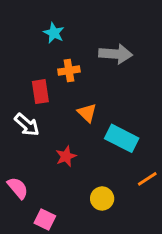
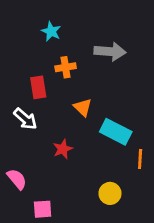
orange line: (147, 179) -> (140, 159), moved, turned -54
yellow circle: (102, 198) -> (110, 193), moved
pink square: (45, 220) -> (43, 209), turned -30

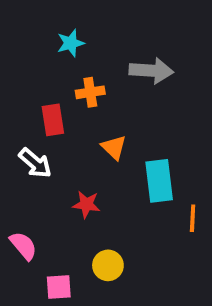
cyan star: (51, 31) -> (71, 43), turned 30
cyan rectangle: (116, 132) -> (159, 181), turned 56
red star: (63, 149) -> (86, 204), turned 30
yellow circle: (110, 193) -> (108, 265), moved

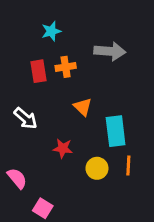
red rectangle: (53, 120) -> (38, 71), moved
orange line: (193, 218) -> (128, 165), moved
yellow circle: (108, 265) -> (97, 168), moved
pink square: (59, 287) -> (43, 208), turned 36

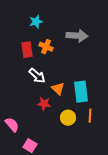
orange cross: (66, 67) -> (46, 47), turned 32
orange triangle: (83, 107) -> (58, 89), moved
white arrow: (26, 118) -> (37, 76), moved

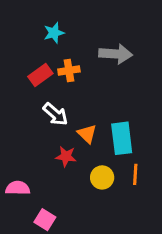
orange cross: (46, 47) -> (69, 70), turned -32
red rectangle: (27, 50) -> (40, 75), turned 63
pink semicircle: (12, 125) -> (18, 188), turned -49

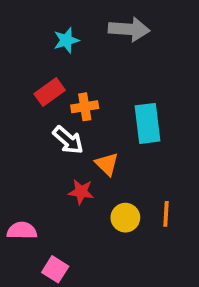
gray arrow: (116, 54) -> (129, 29), moved
orange cross: (69, 70) -> (85, 107), moved
cyan rectangle: (122, 138) -> (148, 123), moved

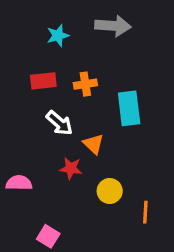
red rectangle: (50, 92) -> (43, 81), turned 30
orange cross: (85, 107) -> (85, 84), moved
orange line: (166, 214) -> (145, 212), moved
pink semicircle: (22, 231) -> (19, 183), moved

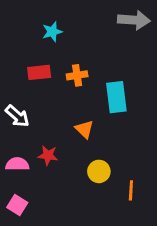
gray arrow: (113, 26) -> (134, 20), moved
white arrow: (59, 123) -> (17, 116), moved
red star: (71, 168) -> (48, 155), moved
pink square: (48, 236) -> (17, 205), moved

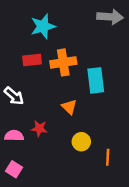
cyan star: (52, 32) -> (43, 26), size x1.5
orange cross: (77, 75) -> (63, 62), size x1.5

